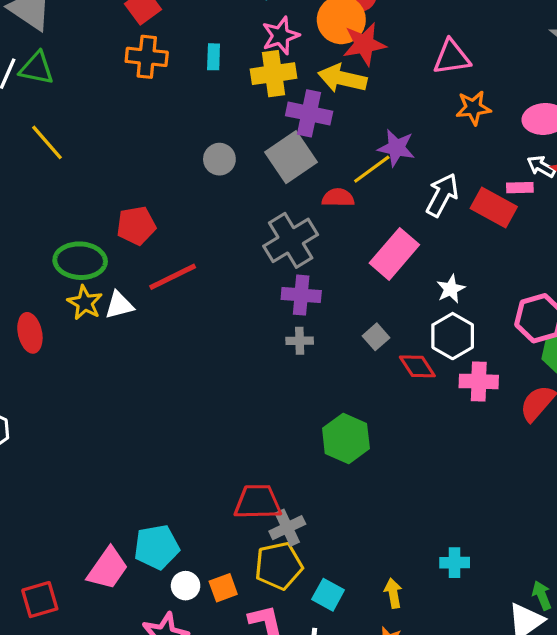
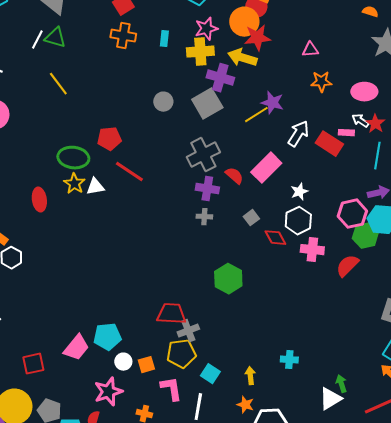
pink triangle: (452, 57) -> (310, 50), size x0.7
red semicircle: (338, 198) -> (234, 176), moved, turned 36
red line: (173, 277) -> (129, 172), turned 56

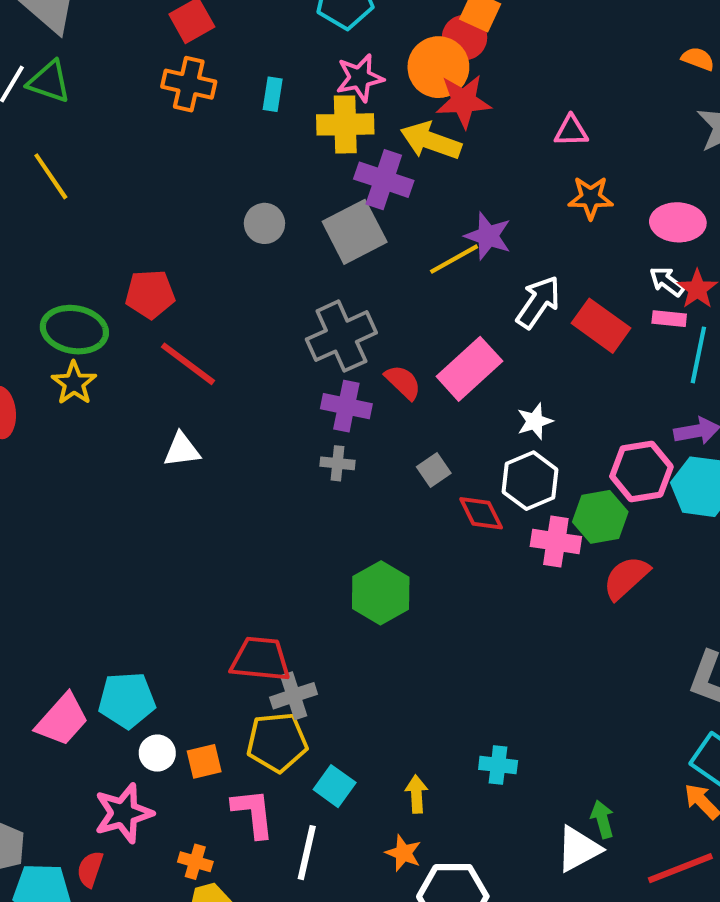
pink rectangle: (346, 133) -> (669, 319), moved
white triangle: (95, 187) -> (182, 450), moved
green hexagon: (365, 236) -> (600, 517), moved

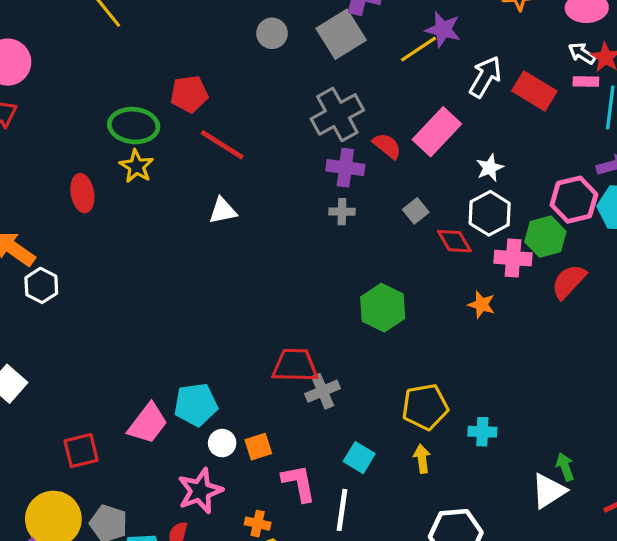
yellow pentagon: (277, 742) -> (425, 407), moved
orange star: (403, 853) -> (481, 305), moved

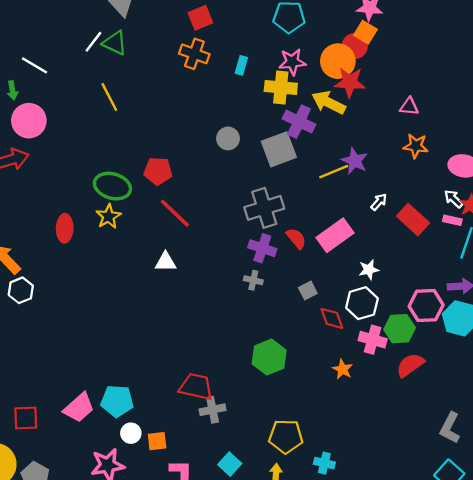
white arrow: (485, 77) -> (379, 202), size x0.6

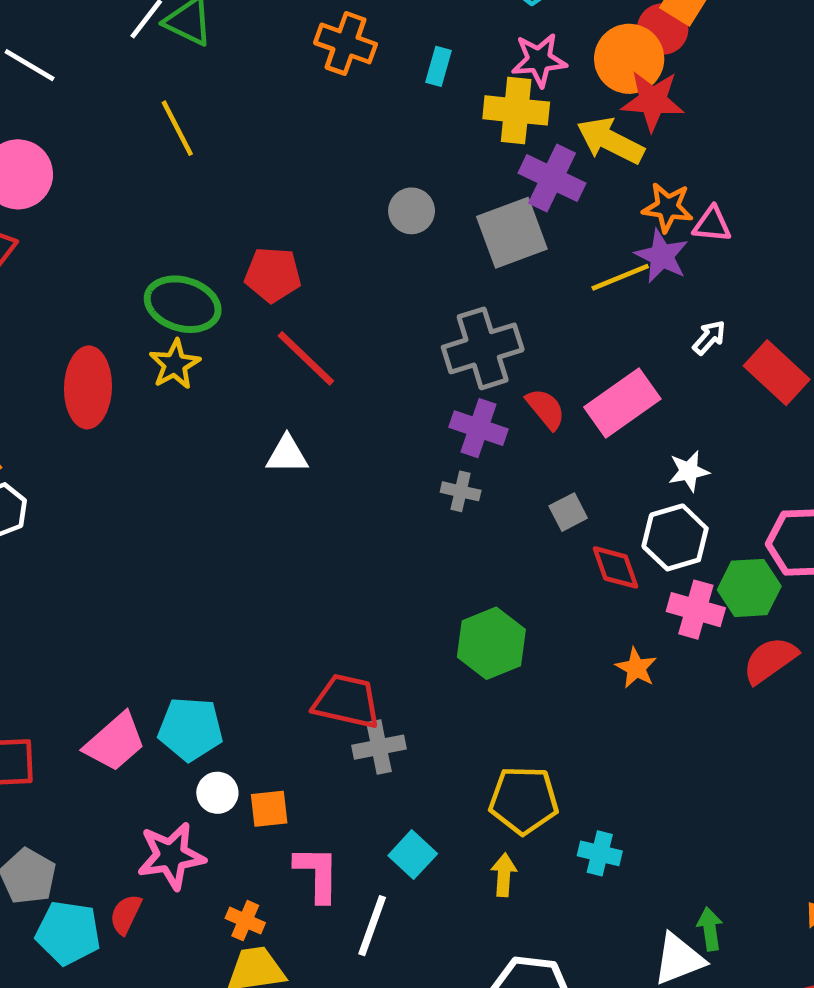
pink triangle: (409, 107) -> (712, 224), moved
orange star: (416, 146) -> (668, 207), moved
red ellipse: (65, 228) -> (88, 387), size x1.4

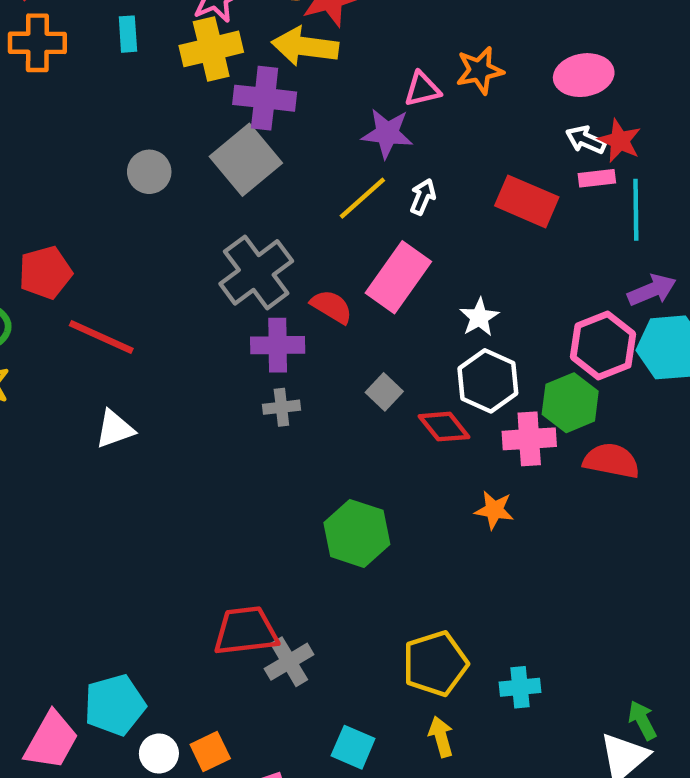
orange star: (668, 207) -> (480, 70), moved
yellow line: (620, 277) -> (362, 198), moved
white arrow: (709, 337) -> (423, 197), moved
red semicircle: (770, 660) -> (611, 461), turned 66

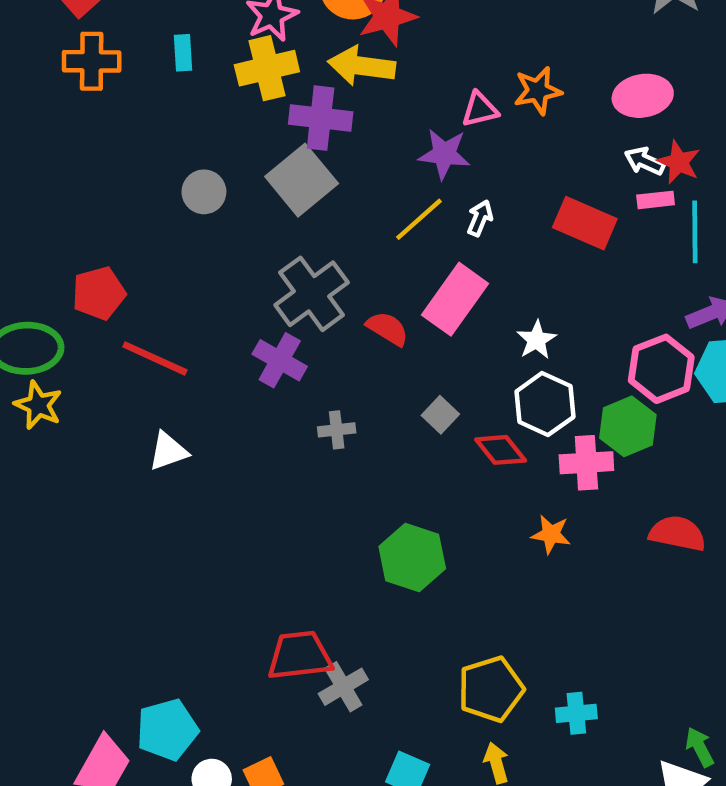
purple cross: (278, 345) -> (280, 360), moved, turned 30
red semicircle: (611, 461) -> (677, 533), moved

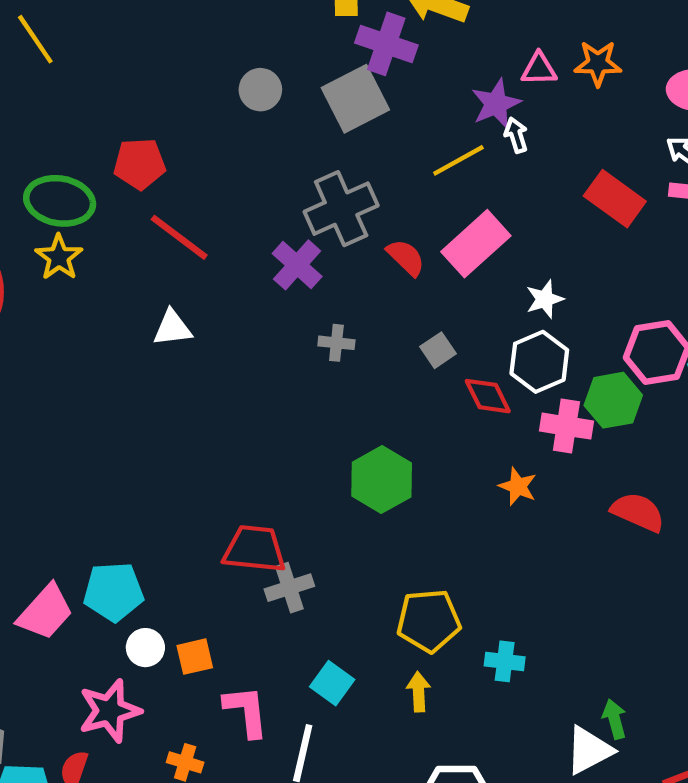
purple star: (444, 154) -> (496, 104), turned 30
white arrow: (480, 218) -> (516, 135), moved, turned -52

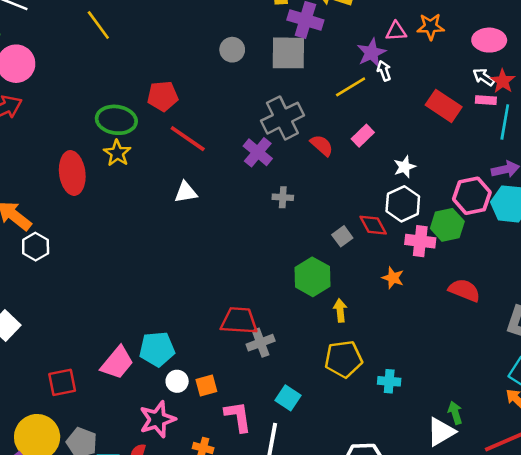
gray square: (355, 99) -> (288, 53), turned 30
pink rectangle: (476, 244) -> (363, 136), size x0.6
gray square: (438, 350) -> (342, 236), moved
yellow arrow: (419, 692) -> (340, 310), moved

